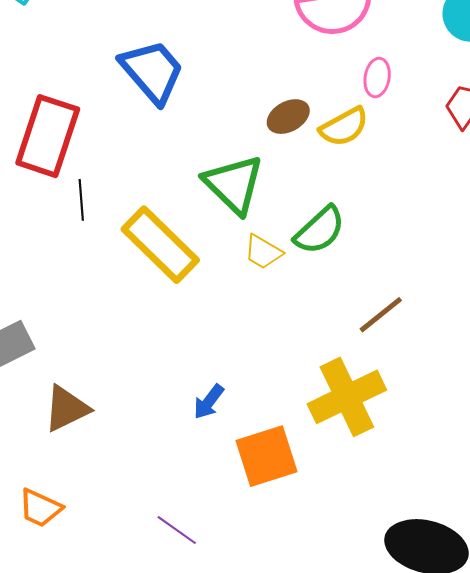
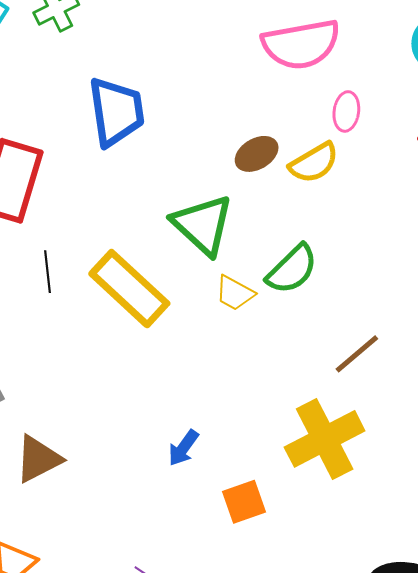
blue trapezoid: (152, 71) -> (116, 112), turned 34
black line: (81, 200) -> (47, 272), moved
orange square: (266, 456) -> (244, 502), size x0.7

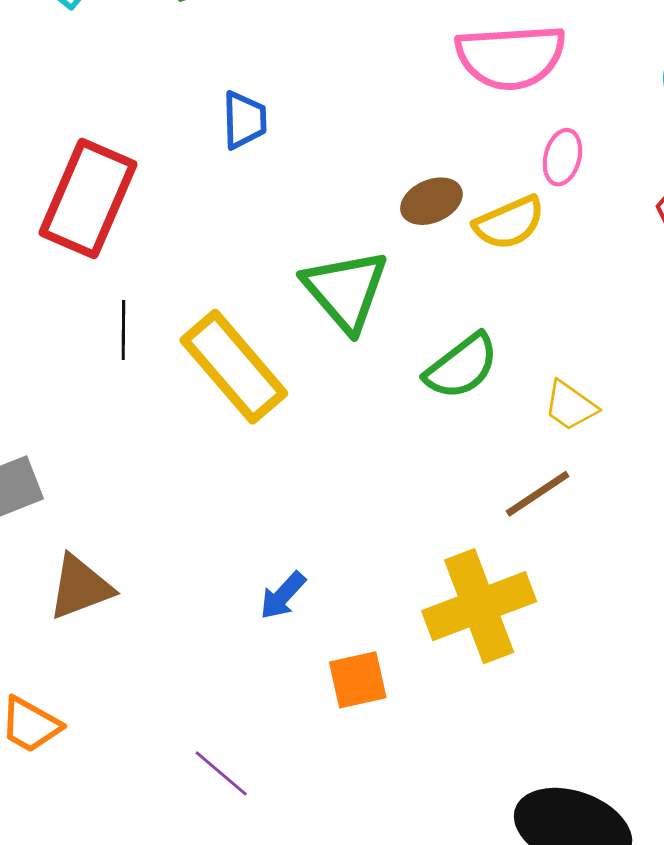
blue trapezoid: (116, 112) -> (244, 120), size x0.6
yellow trapezoid: (235, 293) -> (570, 406), moved

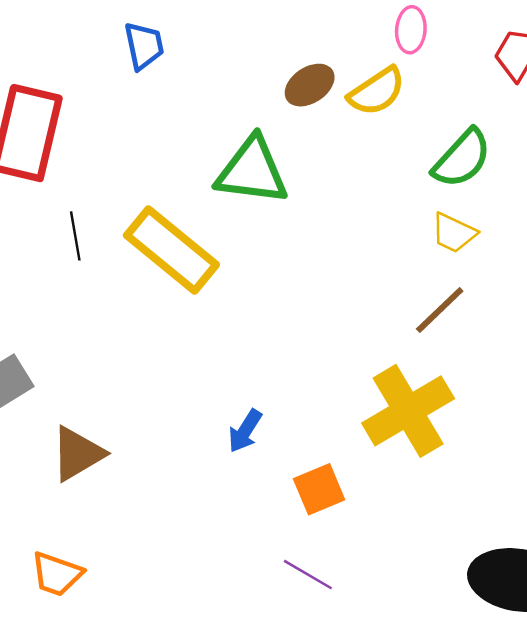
green triangle: (346, 290) -> (252, 171), turned -32
green semicircle: (462, 366) -> (462, 159), moved
purple line: (221, 773) -> (308, 575), moved

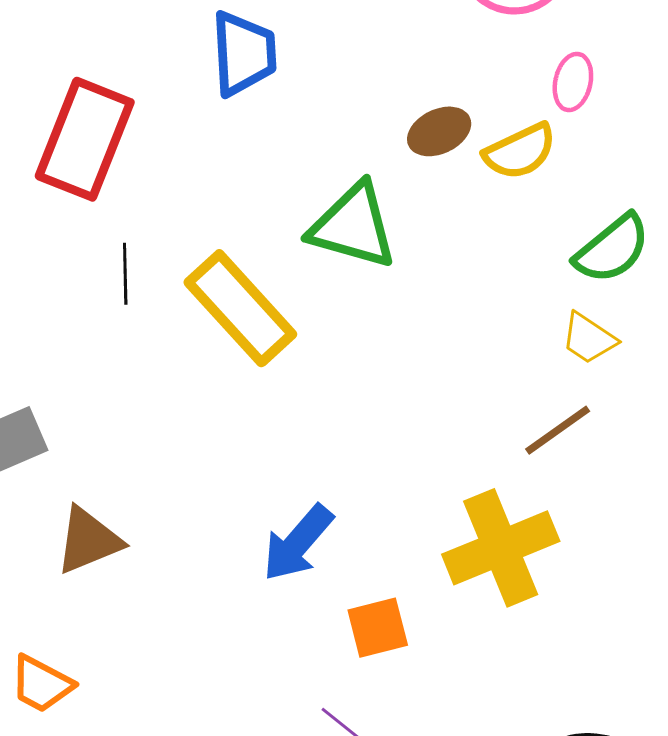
blue trapezoid: (144, 46) -> (244, 53), size x1.4
blue arrow: (245, 431) -> (298, 543), size x1.5

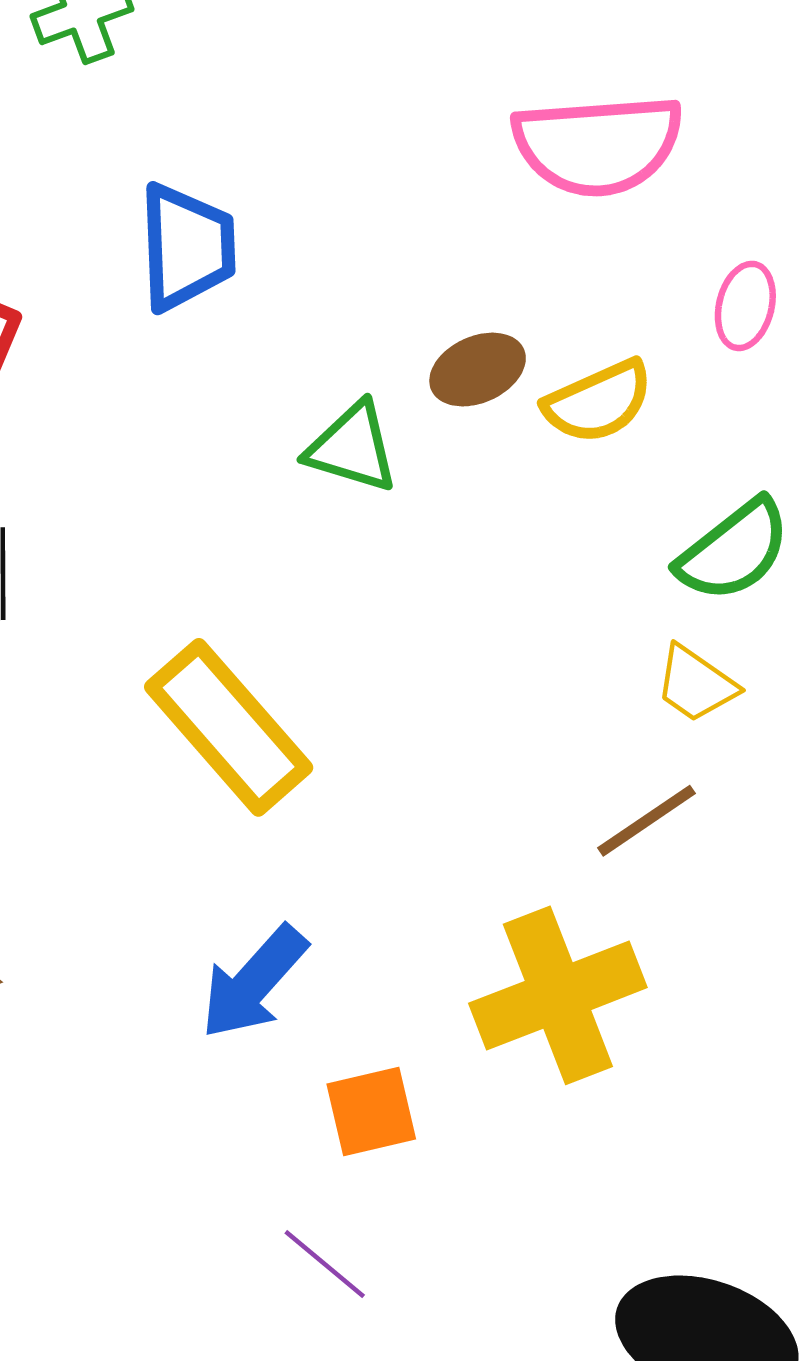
pink ellipse: (573, 82) -> (745, 306), moved
green triangle: (353, 226) -> (352, 448), moved, size x0.7
yellow rectangle: (240, 308) -> (229, 727), moved

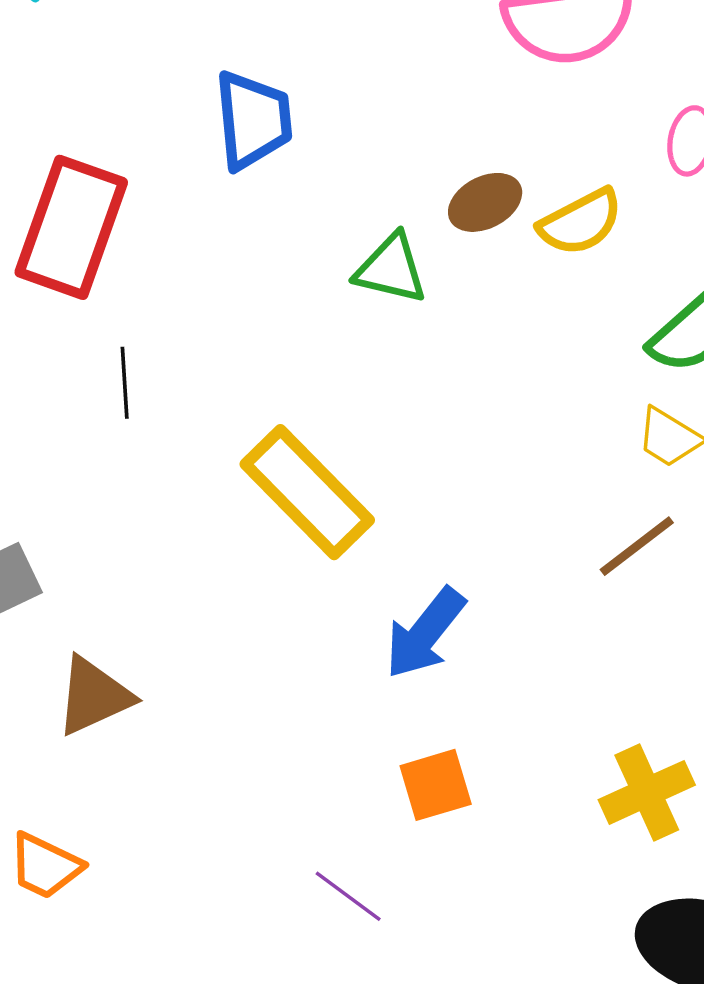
blue arrow: (254, 982) -> (425, 633), moved
yellow cross: (558, 995) -> (647, 792), moved, size x0.7
purple line: (325, 1264) -> (348, 896), moved

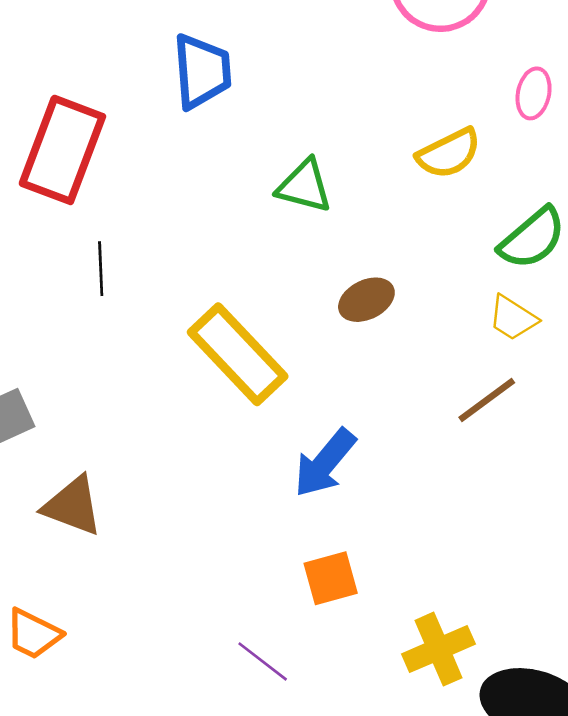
brown ellipse: (485, 202) -> (366, 300), moved
brown triangle: (94, 696) -> (73, 506), turned 44
yellow cross: (647, 792) -> (438, 649), moved

